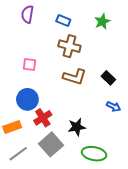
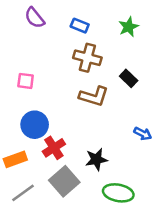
purple semicircle: (27, 14) -> (35, 18), turned -48
pink square: (30, 65) -> (26, 81), moved
black rectangle: (108, 78) -> (129, 78), moved

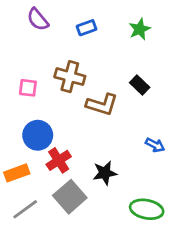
blue rectangle: (80, 26) -> (87, 28), turned -42
brown cross: (87, 58) -> (70, 77), moved
green ellipse: (118, 193) -> (147, 209), moved

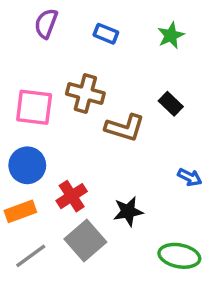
purple semicircle: (38, 19) -> (46, 23), turned 60
blue rectangle: (87, 28) -> (106, 34), turned 42
pink square: (28, 88) -> (34, 107), size x1.6
blue circle: (38, 135) -> (27, 165), moved

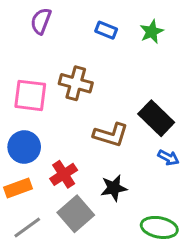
blue rectangle: (106, 34) -> (106, 30), moved
black rectangle: (171, 104) -> (156, 118), moved, size x1.6
brown L-shape: (125, 128) -> (111, 135), moved

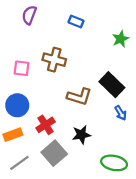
green star: (152, 32) -> (121, 39), moved
pink square: (30, 95) -> (22, 68), size x0.7
blue arrow: (168, 158) -> (121, 113), turned 32

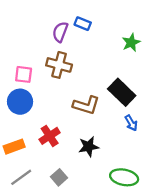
purple semicircle: (29, 15) -> (60, 32), moved
blue circle: (17, 105) -> (20, 102), moved
gray square: (54, 153) -> (59, 177), moved, size x0.6

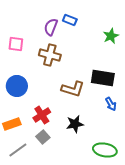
pink square: (24, 74) -> (16, 44), moved
black rectangle: (122, 92) -> (103, 78), turned -35
gray square: (59, 177) -> (43, 137), moved

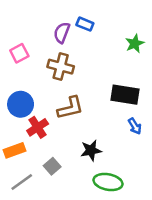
pink square: (16, 44) -> (19, 53), turned -35
brown L-shape: (73, 89) -> (70, 108), moved, turned -30
red cross: (42, 115) -> (38, 127), moved
green ellipse: (105, 150) -> (108, 182), moved

